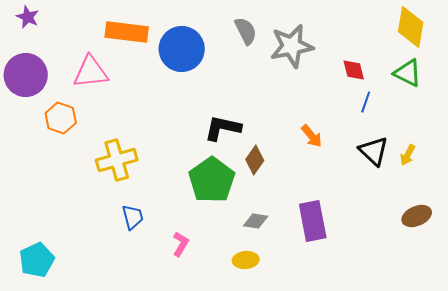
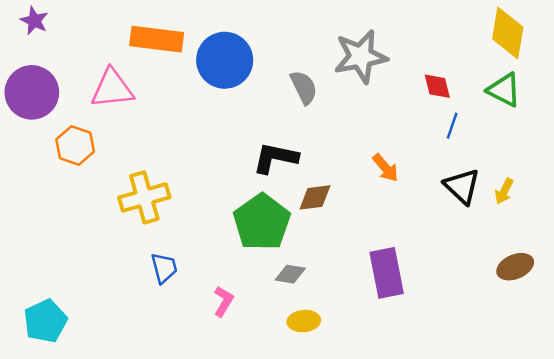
gray semicircle: (246, 31) -> (304, 87), moved
brown diamond: (255, 160) -> (315, 197), turned 48
gray diamond: (256, 221) -> (290, 274), moved

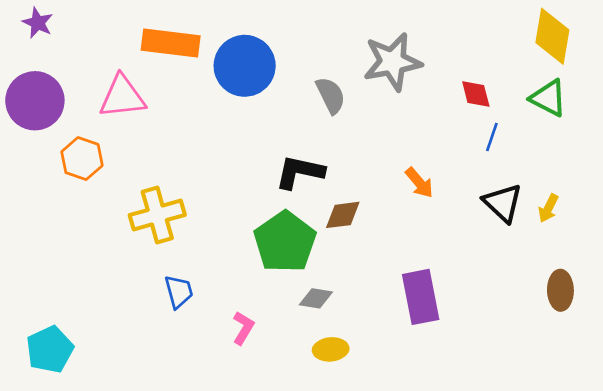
brown ellipse: (515, 267) -> (560, 290), turned -68

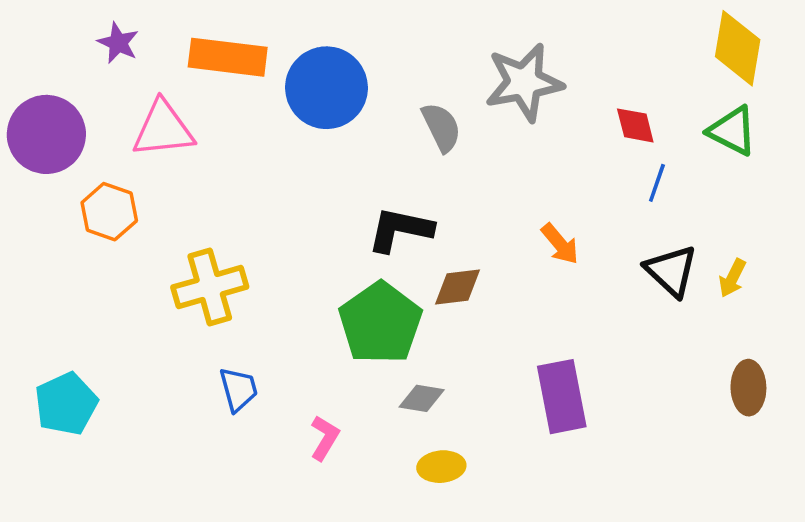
purple star: (38, 23) -> (118, 43), moved
cyan pentagon: (50, 349) -> (66, 404), moved

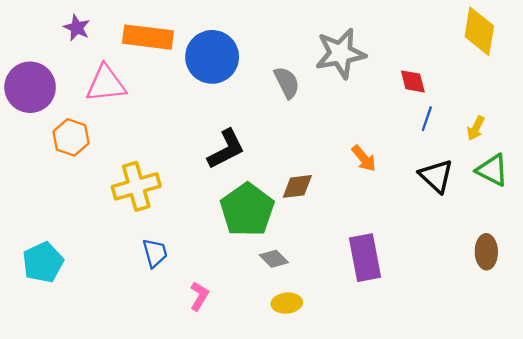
green triangle: (732, 131) -> (492, 170), moved
black L-shape: (400, 230) -> (226, 149), moved, turned 141
yellow arrow: (732, 278) -> (476, 128), moved
gray diamond: (422, 398) -> (274, 259), turned 36
pink L-shape: (325, 438) -> (199, 296), moved

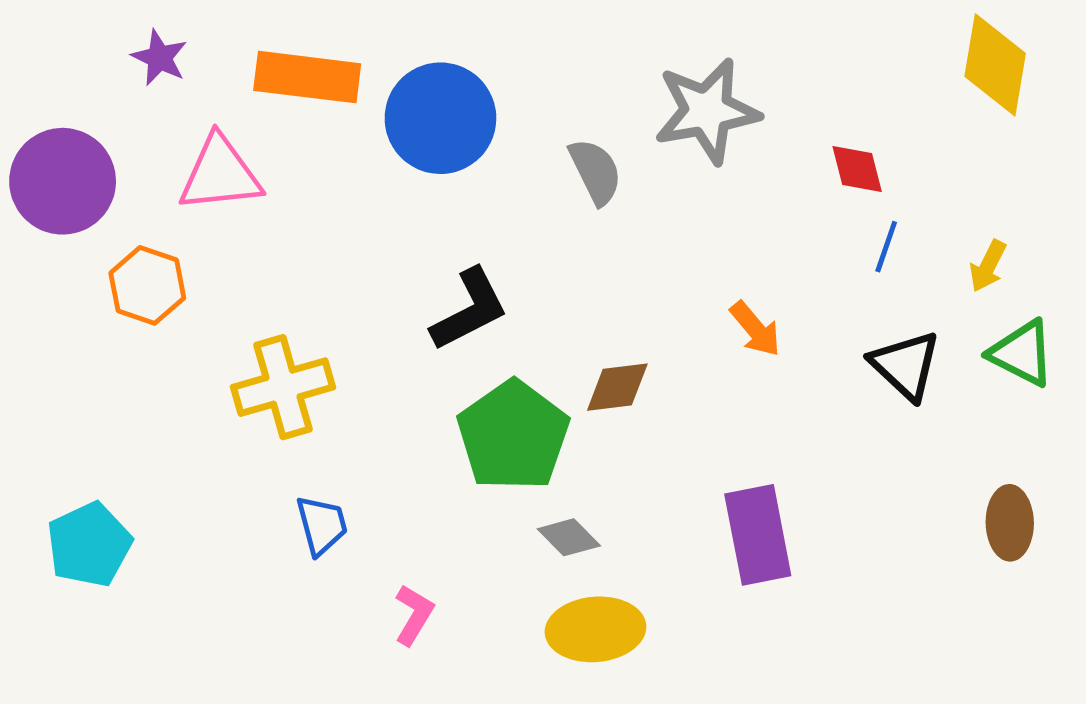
yellow ellipse: (287, 303) -> (595, 629), size x1.5

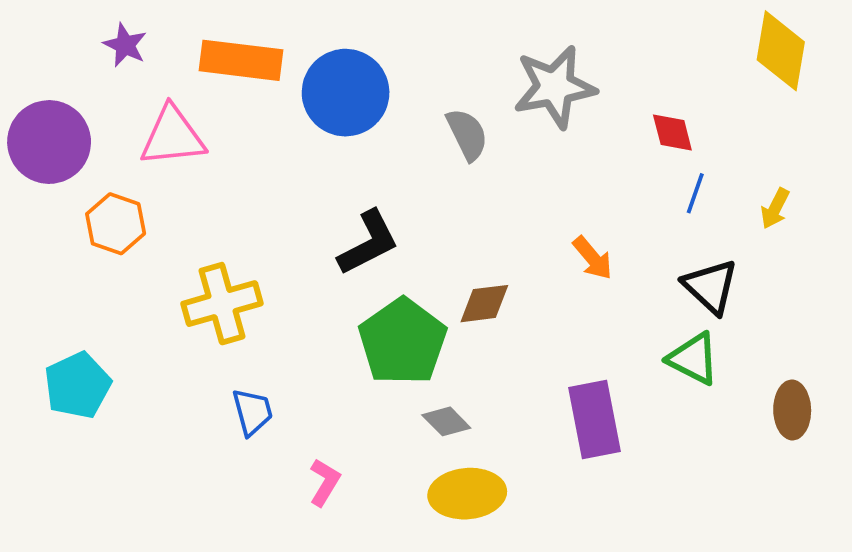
green triangle: (1022, 353) -> (693, 359), moved
cyan pentagon: (89, 545) -> (78, 385), moved

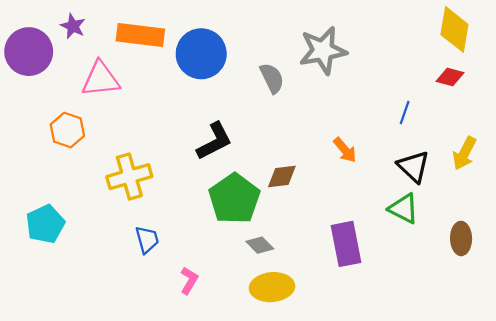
red diamond: (672, 133) -> (450, 77), moved, turned -60
purple circle: (49, 142) -> (29, 52), moved
yellow arrow: (775, 209) -> (464, 153), moved, size x1.4

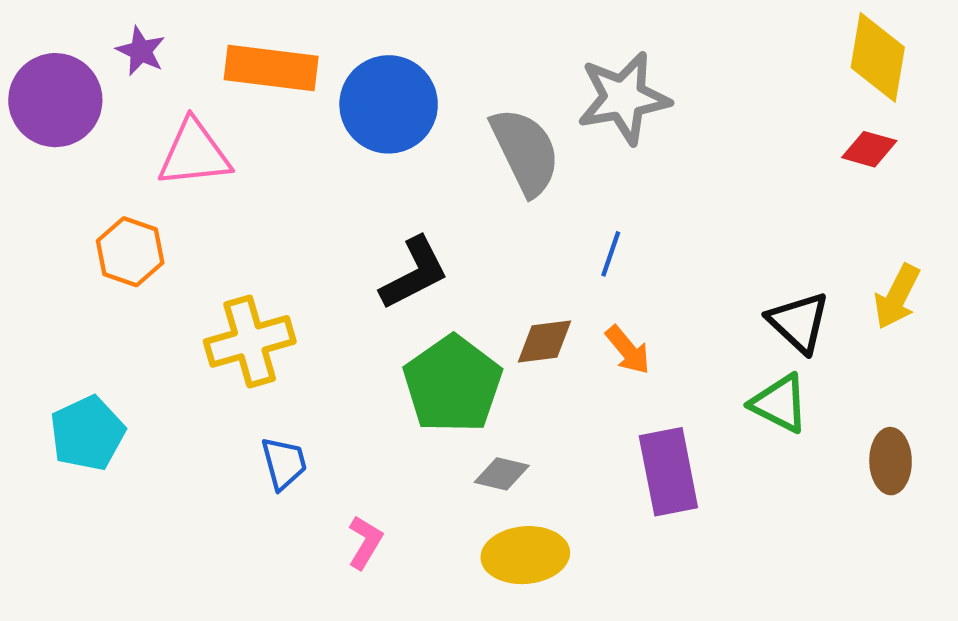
gray semicircle: (272, 78) -> (525, 151), size x1.5
blue line: (405, 112) -> (611, 254), moved
orange arrow: (345, 150) -> (628, 350), moved
gray diamond: (260, 245) -> (502, 474), turned -32

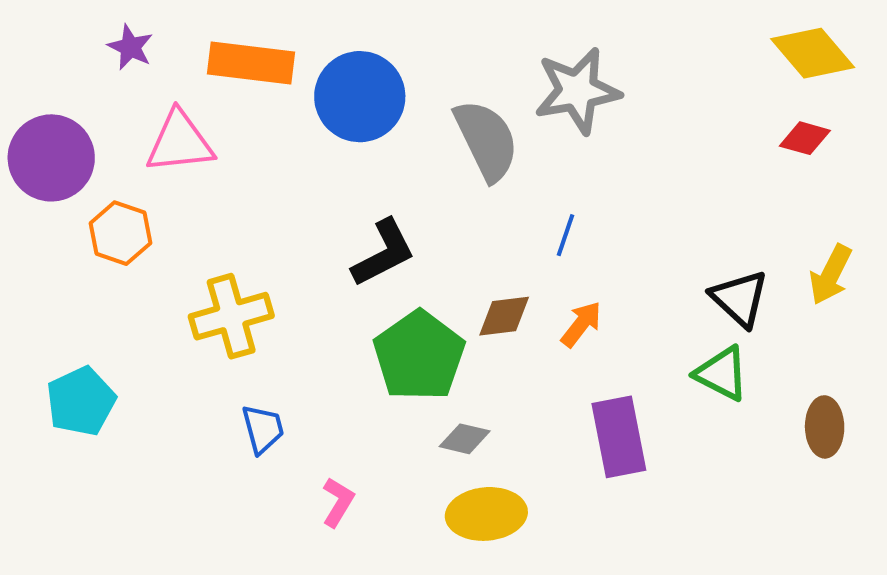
yellow diamond: (878, 57) -> (813, 53), turned -50
purple circle: (55, 100) -> (51, 158), moved
orange arrow: (628, 350) -> (581, 324), turned -102

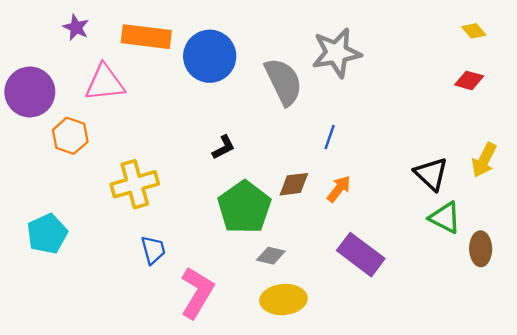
yellow diamond: (813, 53) -> (474, 31), size x0.5
black L-shape: (384, 253) -> (224, 147), size x0.6
green triangle: (722, 374) -> (445, 218), moved
purple rectangle: (619, 437) -> (361, 255), turned -42
pink L-shape: (338, 502) -> (197, 293), size x1.8

